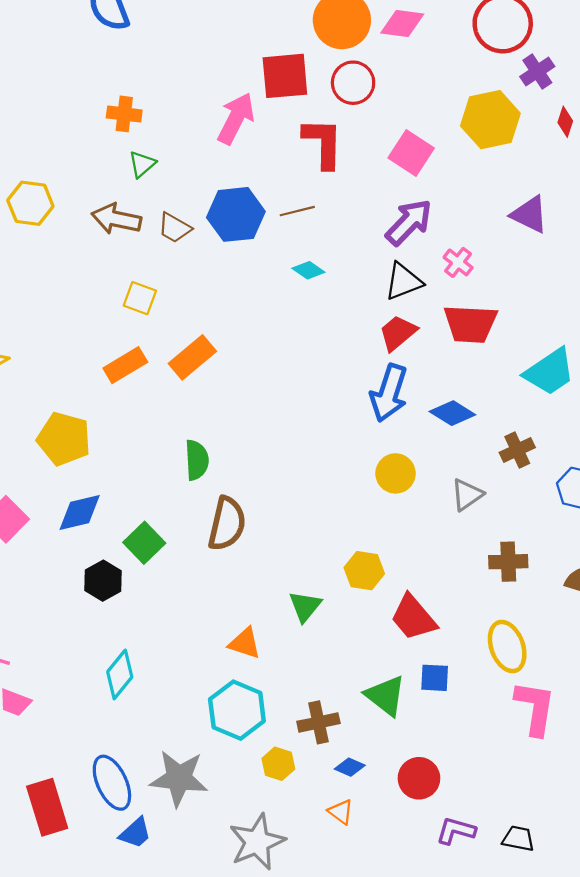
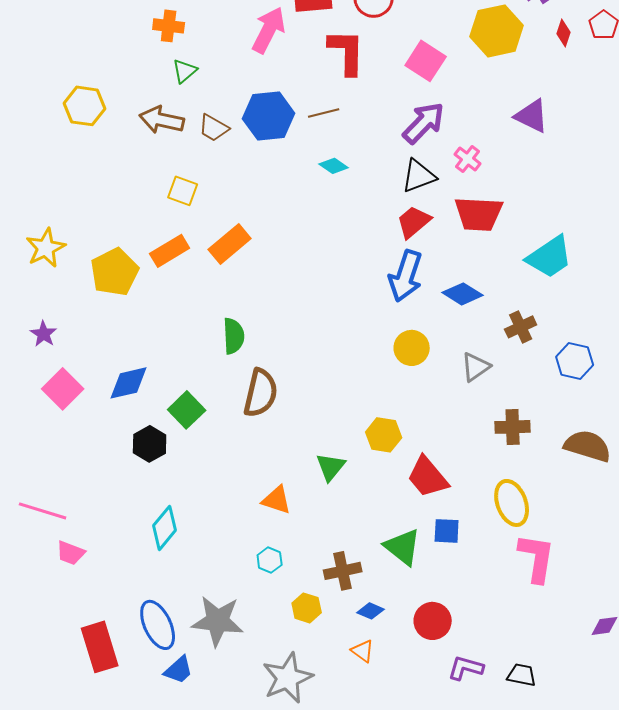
yellow pentagon: (64, 439) -> (115, 272), moved, turned 30
cyan hexagon: (237, 710) -> (270, 560), size x0.5

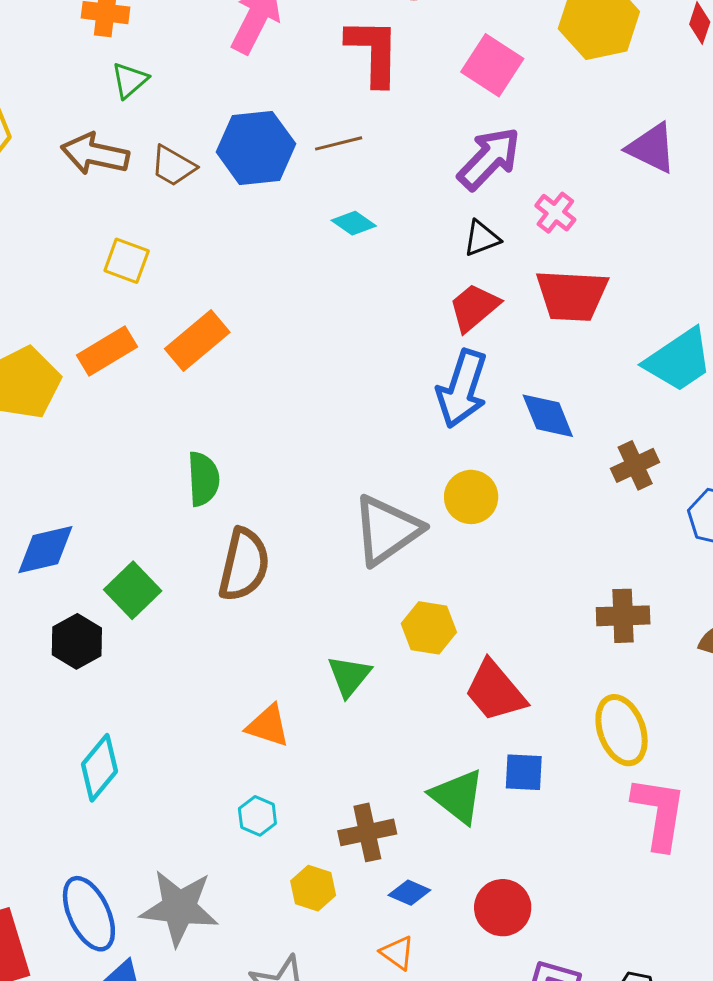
black triangle: (419, 176) -> (482, 238), size x0.7
blue diamond: (463, 294) -> (548, 416), turned 36
gray triangle: (476, 367) -> (387, 530), moved, size x1.6

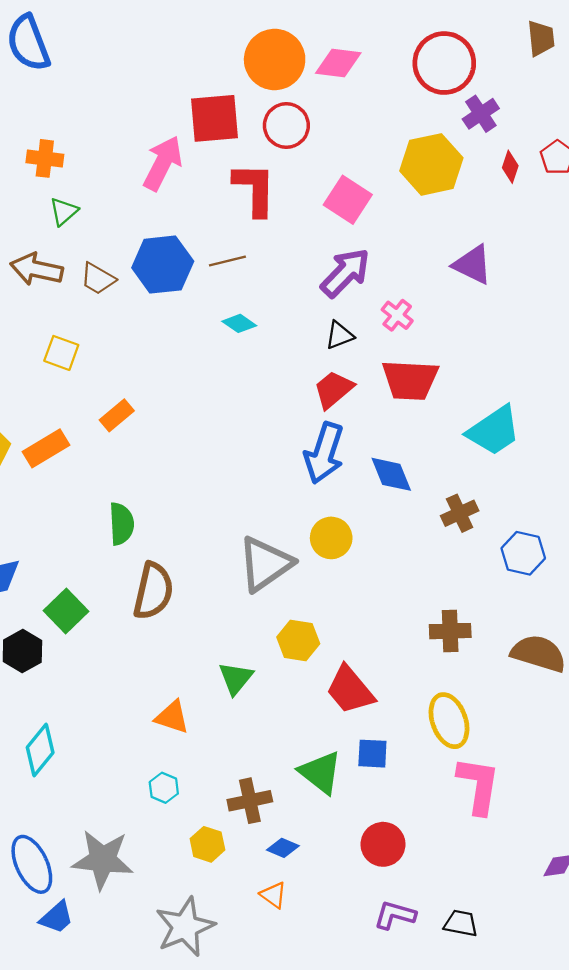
orange rectangle: (197, 341) -> (117, 415), size x0.7
orange rectangle: (107, 351) -> (46, 448), moved
red circle: (503, 908) -> (383, 844), moved

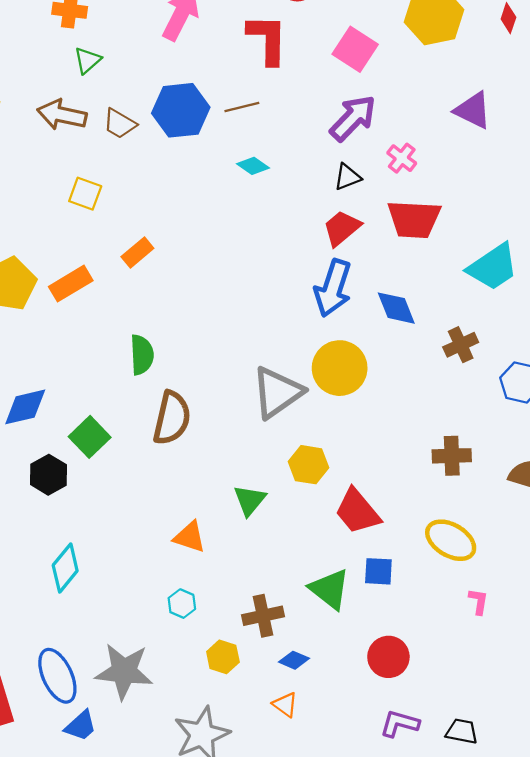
yellow circle: (331, 538) -> (340, 368), size x1.4
yellow ellipse: (449, 721) -> (451, 540), turned -39
pink L-shape: (478, 785) -> (478, 601), size x0.5

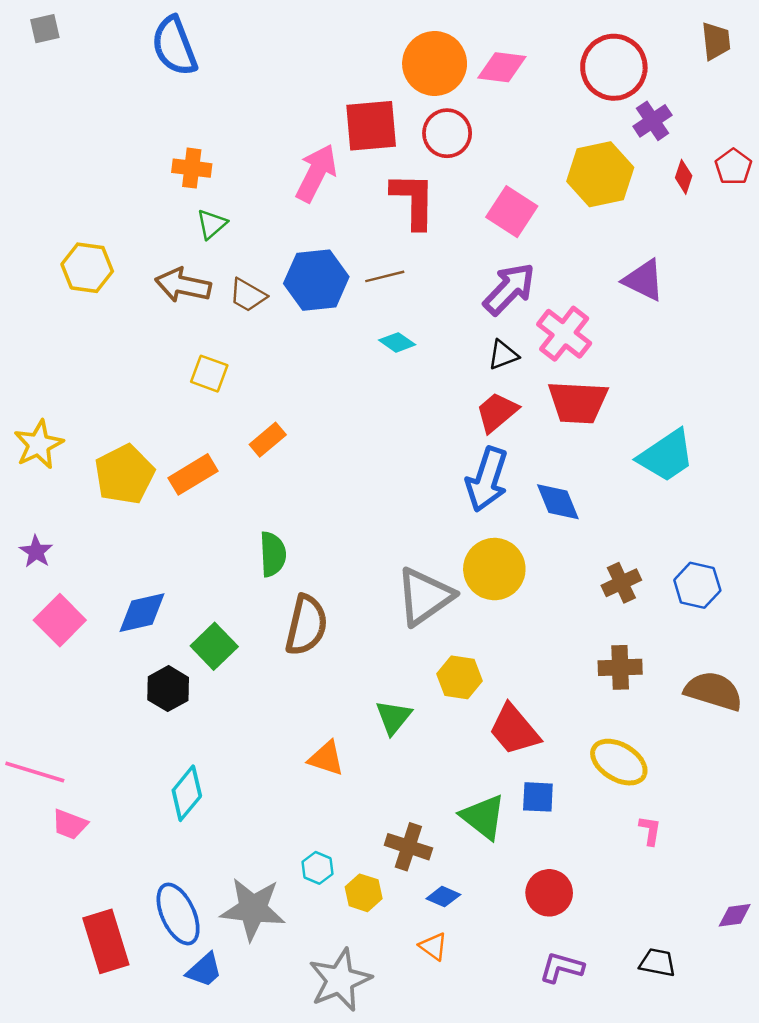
pink cross: (402, 158) -> (564, 334), size x1.6
brown cross: (461, 345) -> (621, 583), moved
cyan hexagon: (182, 604) -> (318, 868), moved
brown cross: (263, 616) -> (408, 847), turned 30
black trapezoid: (462, 731) -> (657, 963), moved

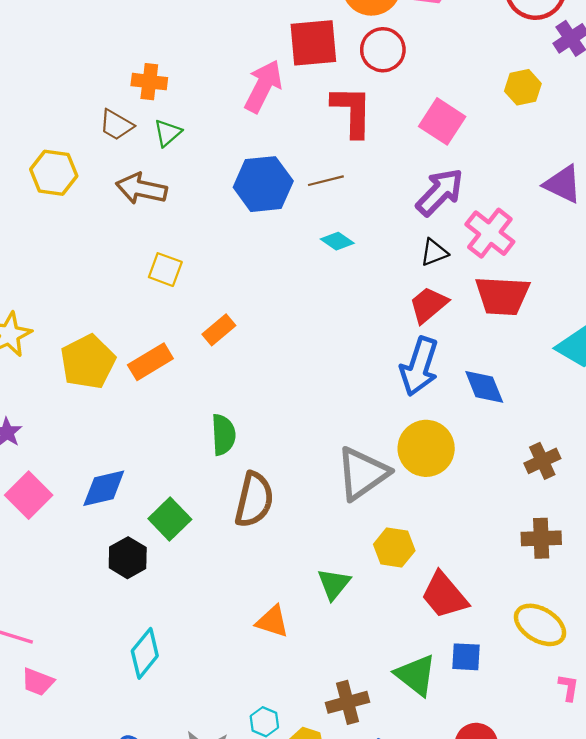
yellow hexagon: (600, 174) -> (523, 87), size x0.6
brown trapezoid: (248, 295) -> (116, 125), moved
brown cross: (408, 847) -> (348, 702), turned -33

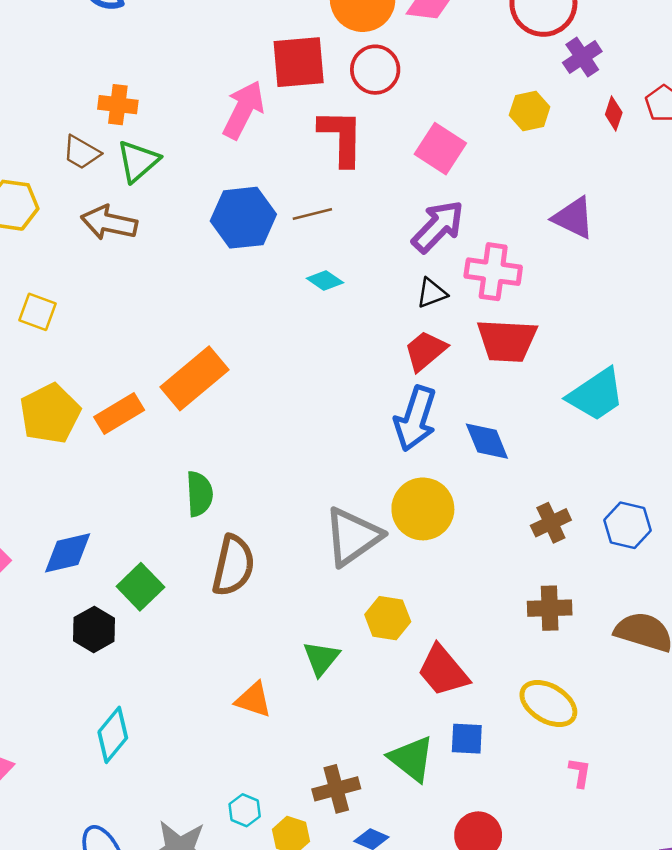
green triangle: (168, 133) -> (138, 161), size x1.4
pink cross: (490, 233) -> (493, 272), turned -30
yellow square: (165, 270) -> (38, 312), moved
orange rectangle: (219, 330) -> (194, 378), size x1.8

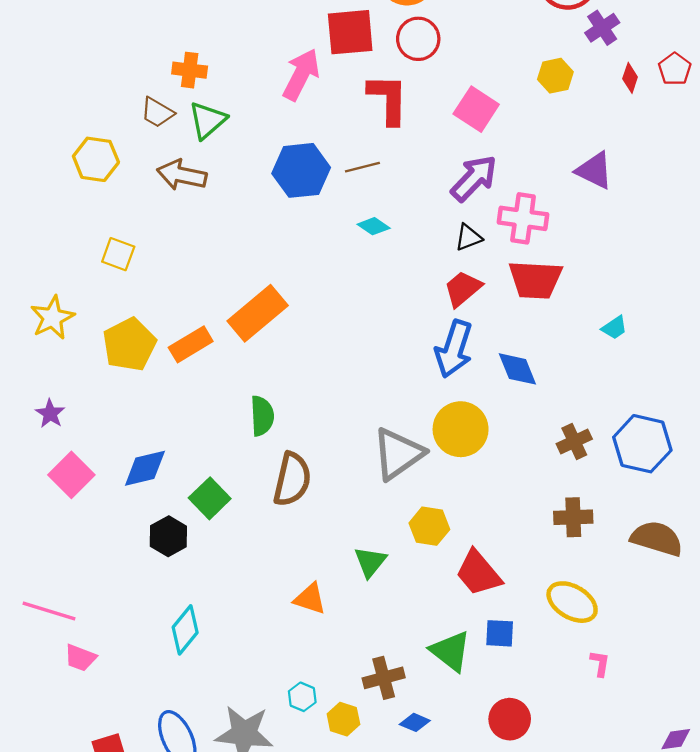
cyan trapezoid: (596, 395) -> (614, 328), size x0.5
blue hexagon: (627, 525) -> (642, 444), size x1.4

